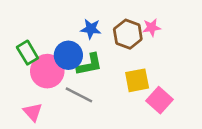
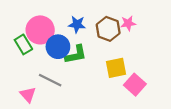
pink circle: (47, 71) -> (40, 30), moved
gray line: (79, 95) -> (50, 80), moved

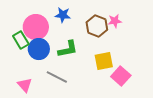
blue star: (77, 24) -> (63, 15), moved
blue circle: (58, 47) -> (39, 49), moved
gray line: (50, 80) -> (57, 77), moved

